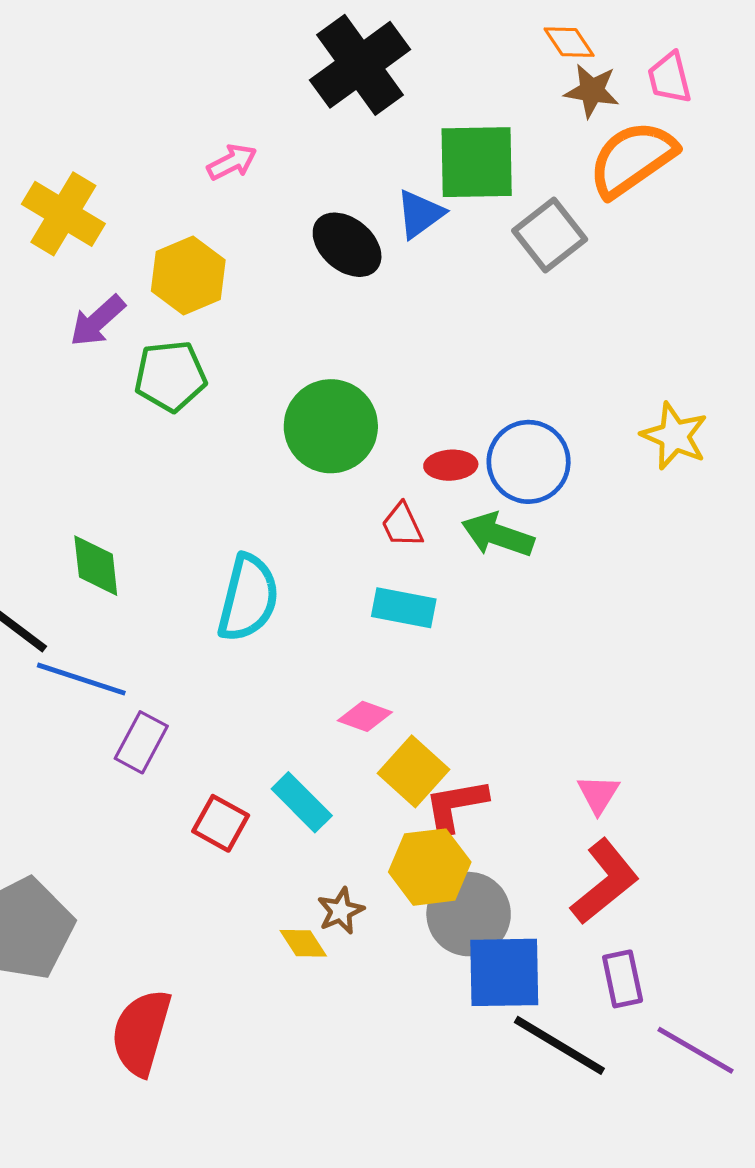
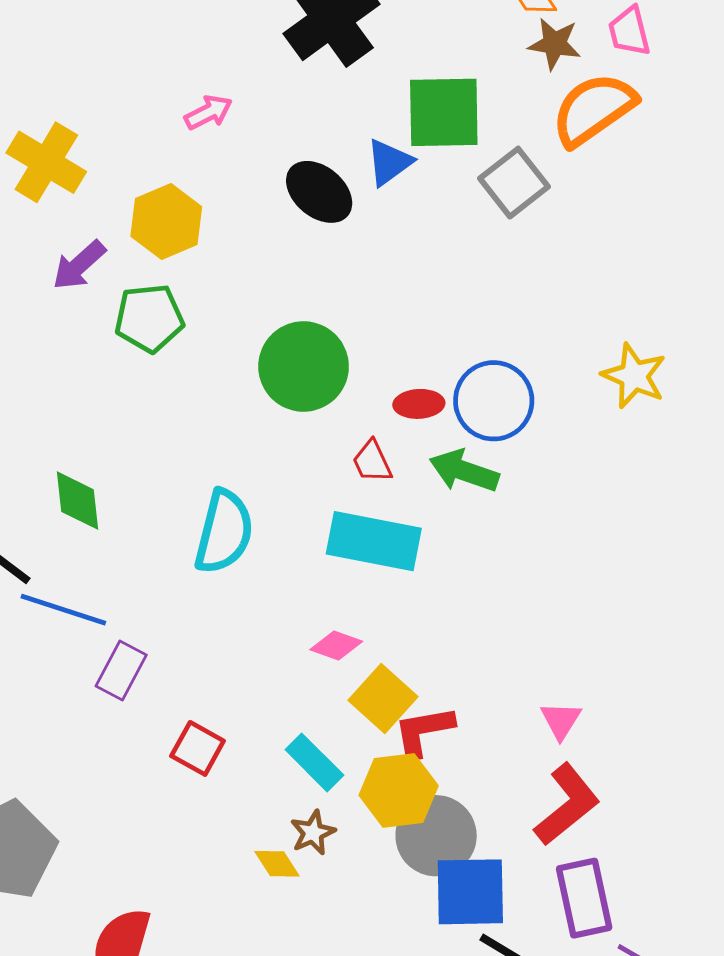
cyan rectangle: (404, 608) -> (374, 541), size x1.5
cyan rectangle: (302, 802) -> (314, 762), moved
purple rectangle: (623, 979) -> (584, 898), size x1.4

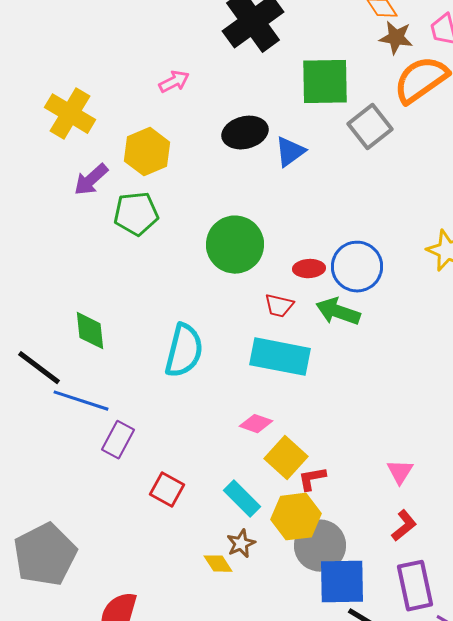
blue triangle: (389, 162) -> (290, 152), moved
black ellipse: (319, 192) -> (245, 133), turned -54
red trapezoid: (372, 462) -> (279, 306), turned -52
red L-shape: (424, 731) -> (312, 479), size x0.7
red L-shape: (567, 805) -> (404, 526), size x0.6

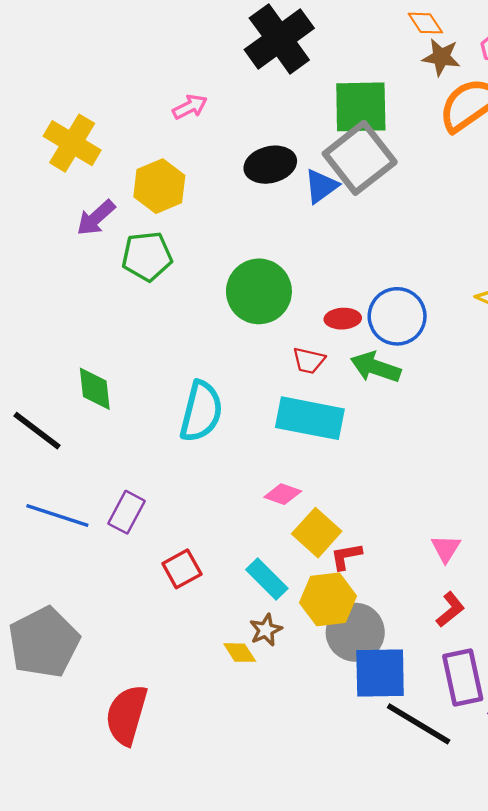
gray square: (370, 127) -> (360, 158), moved, size x1.4
blue line: (81, 401) -> (57, 516), moved
red square: (167, 490) -> (182, 569), turned 32

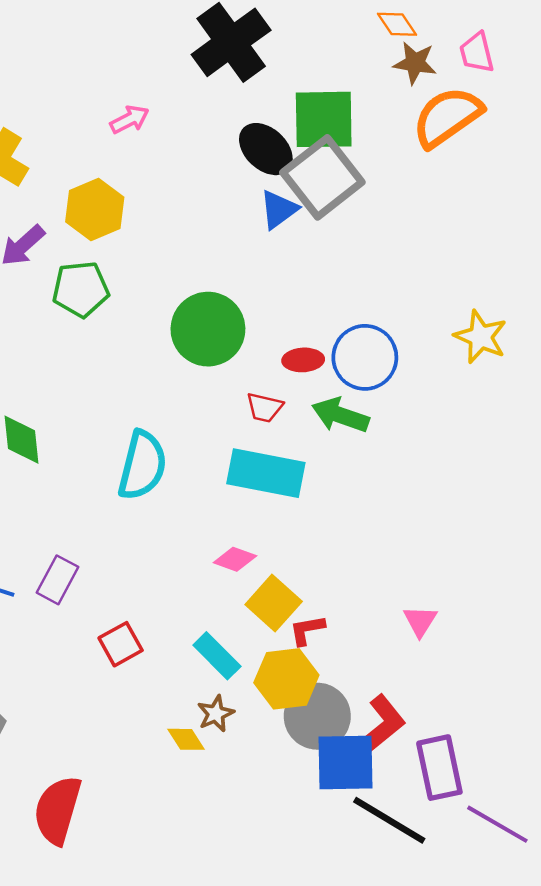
black ellipse: (270, 165) -> (266, 149), moved, turned 57
red L-shape: (450, 610) -> (382, 725), moved, size x1.5

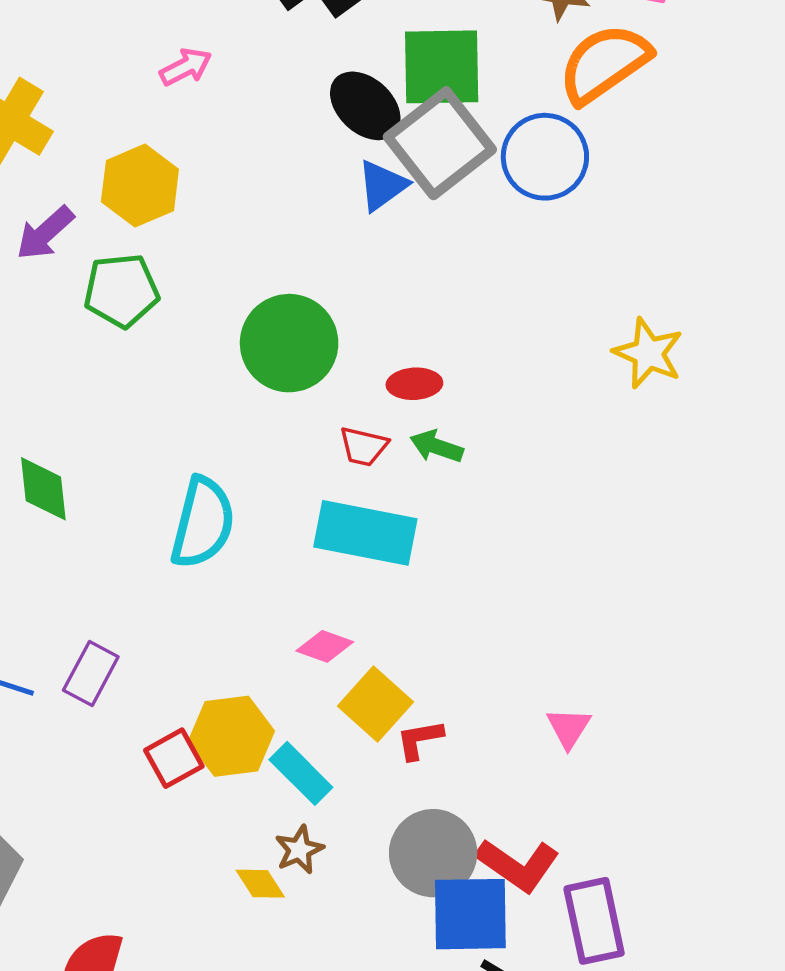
blue circle: (365, 357) -> (545, 157), moved
green arrow: (340, 415) -> (436, 446), moved, size x0.7
yellow hexagon: (286, 679) -> (231, 736), moved
red L-shape: (382, 725) -> (518, 865), turned 74

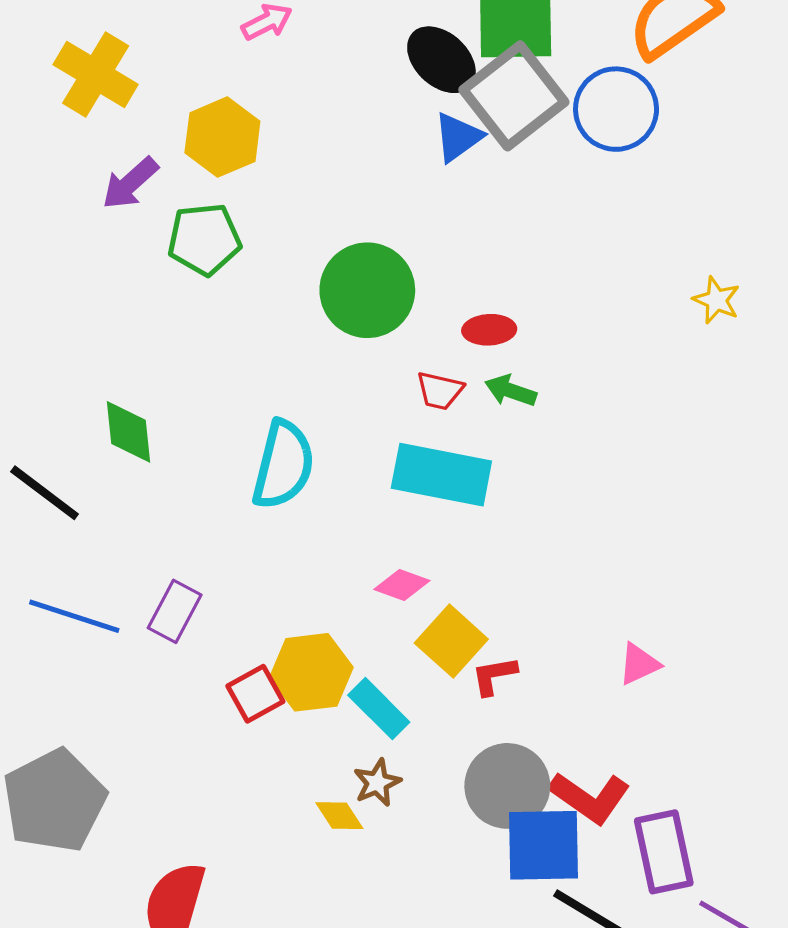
yellow star: (648, 353) -> (716, 300), size x0.7
pink triangle: (569, 728) -> (639, 664), turned 33

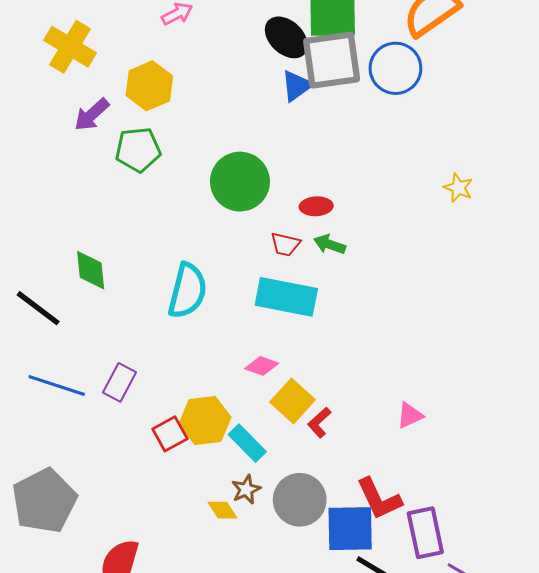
gray square: (514, 96) -> (332, 60), turned 30
red L-shape: (494, 676) -> (319, 423), turned -32
gray circle: (507, 786) -> (300, 500), moved
red L-shape: (590, 797) -> (379, 499), turned 30

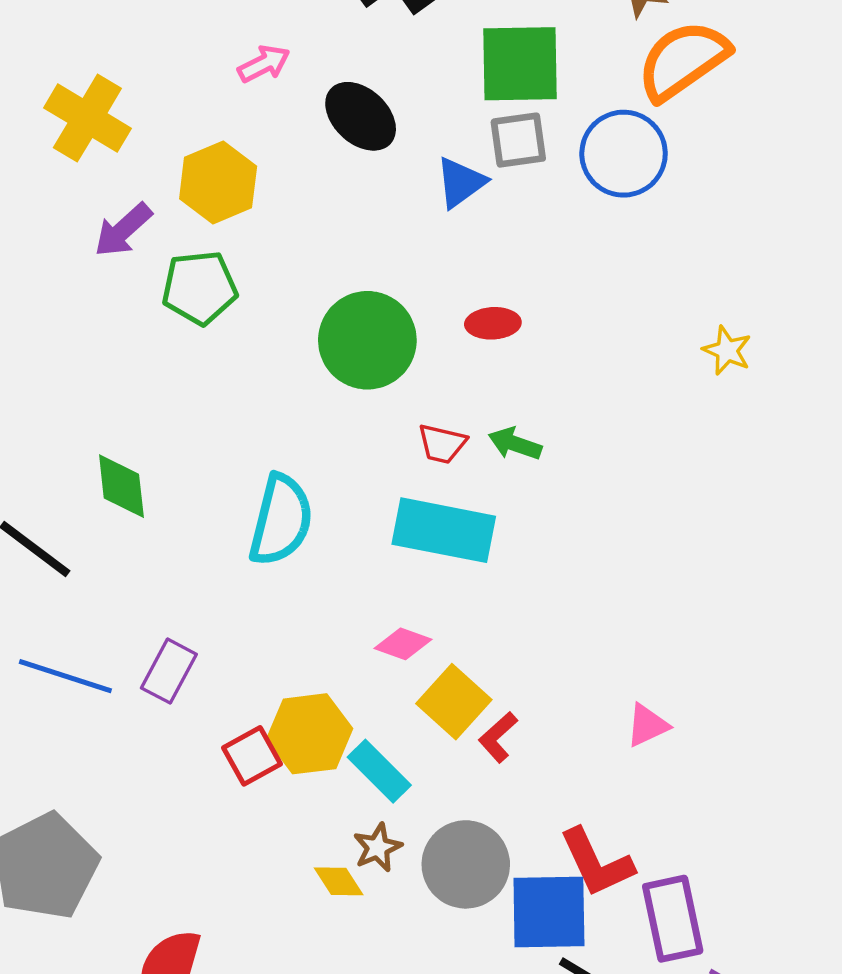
black ellipse: (286, 37) -> (361, 116), moved
gray square: (332, 60) -> (518, 140), size x0.6
red ellipse: (316, 206) -> (493, 323), moved

